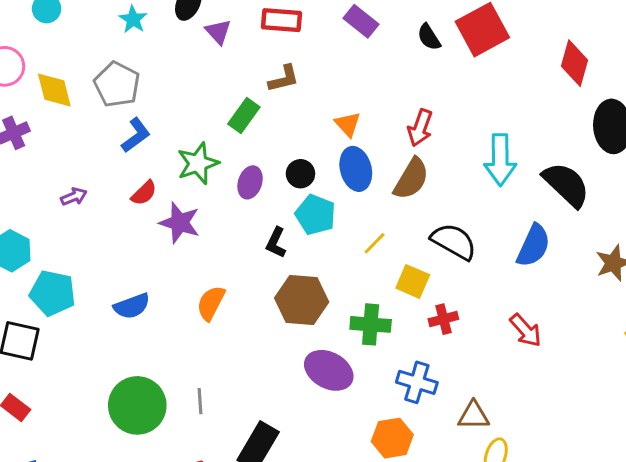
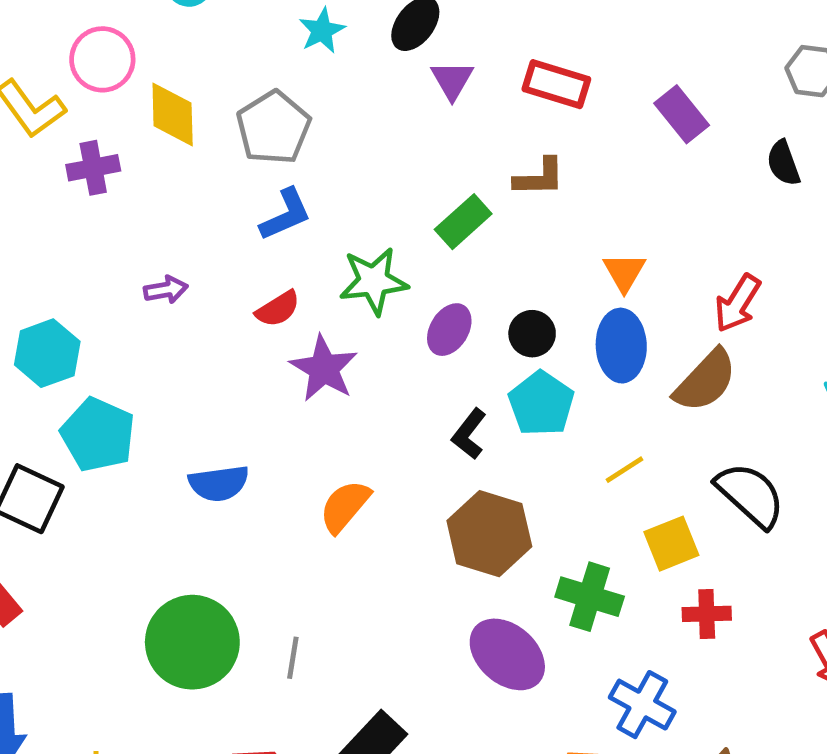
yellow square: (413, 281) -> (671, 544), turned 32

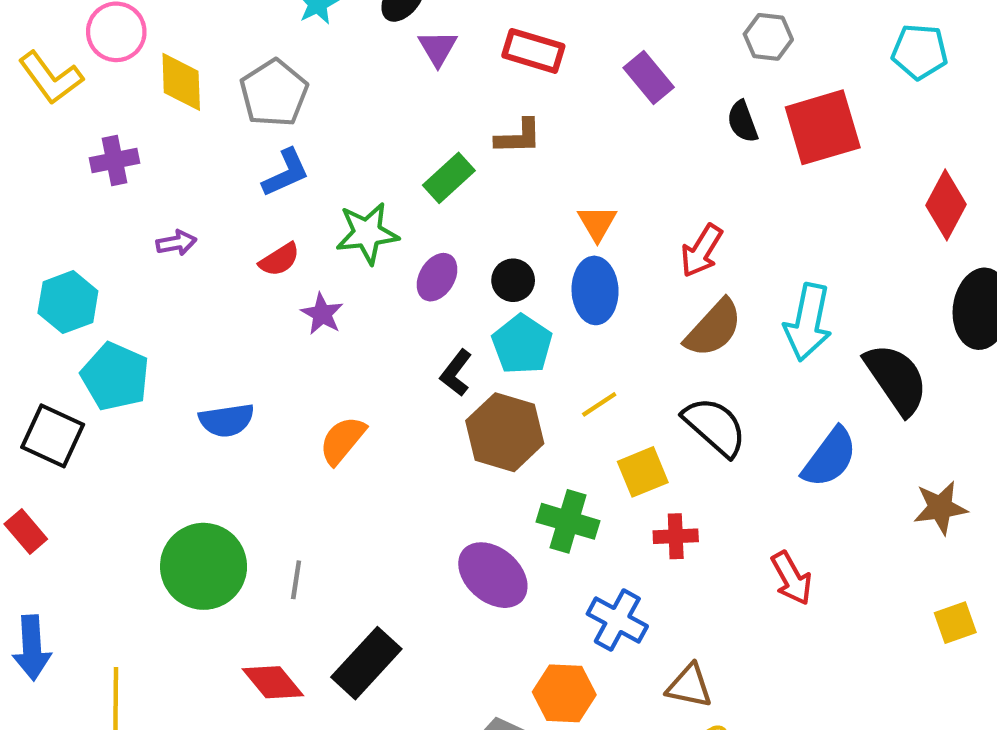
purple cross: (93, 168) -> (115, 160), moved
purple star: (324, 368) -> (322, 314), size x0.7
brown semicircle: (705, 381) -> (714, 328), moved
brown hexagon: (489, 534) -> (505, 432), moved

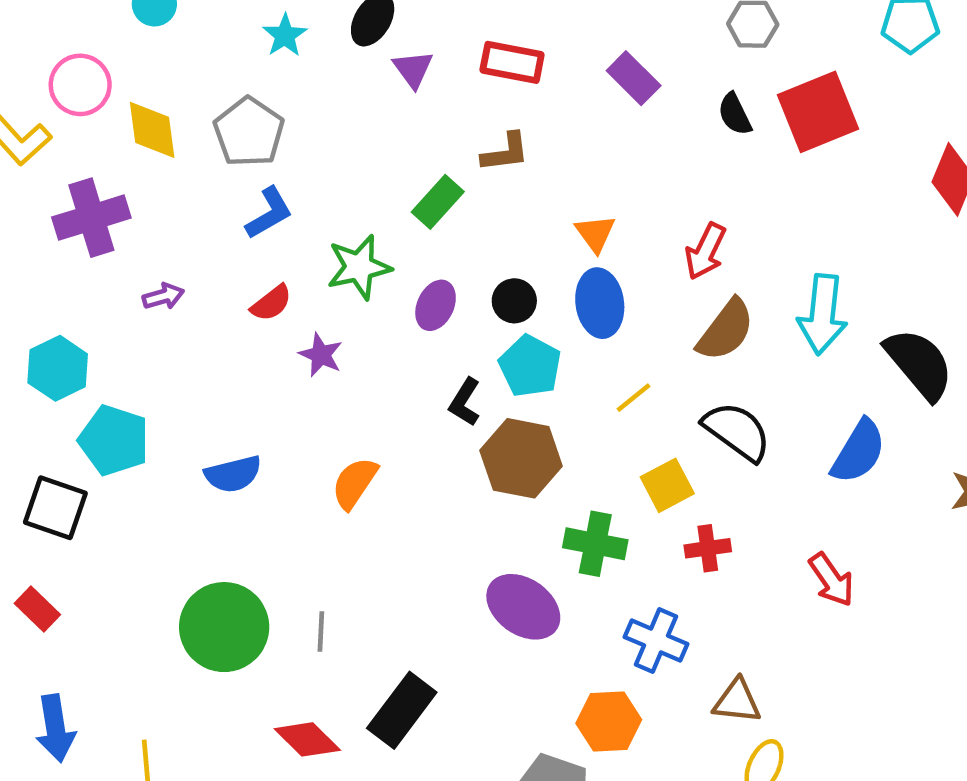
purple cross: (115, 160) -> (91, 218), size x1.5
yellow line: (599, 404) -> (634, 398), moved

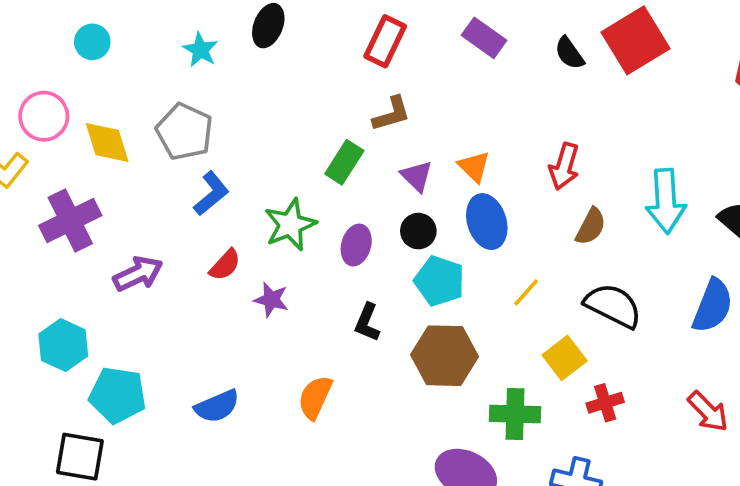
red rectangle: (512, 62) -> (385, 41), turned -66
purple triangle: (413, 69) -> (417, 176), moved
purple arrow: (163, 296) -> (138, 274), size x1.5
brown semicircle: (726, 330) -> (591, 226), size x0.7
black L-shape: (465, 402) -> (367, 322), moved

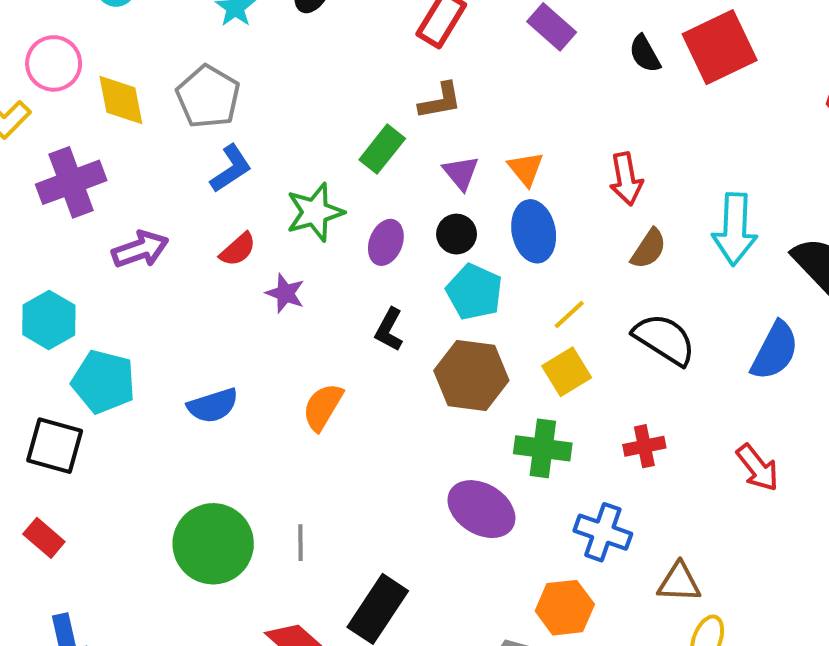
red arrow: (564, 166) -> (626, 179), turned -33
yellow square: (565, 358) -> (567, 372), moved

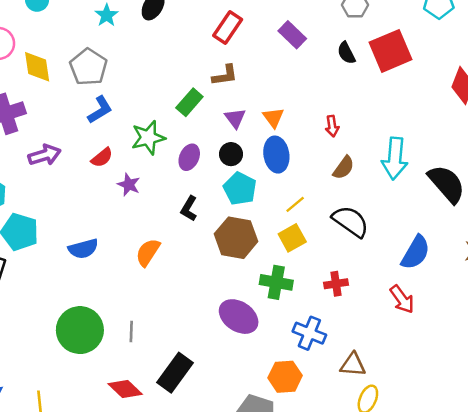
red arrow: (626, 179) -> (332, 126), size x0.7
blue semicircle: (775, 351) -> (416, 252), moved

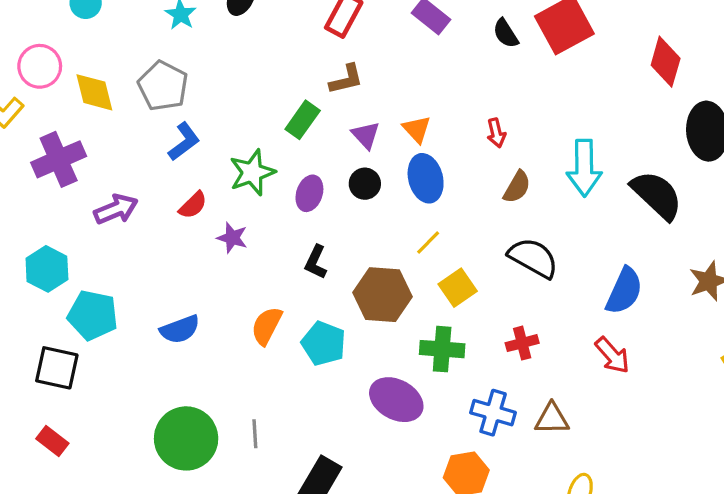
cyan pentagon: (240, 189) -> (324, 343), moved
yellow line: (295, 204) -> (428, 243), moved
brown triangle: (353, 365) -> (552, 419), moved

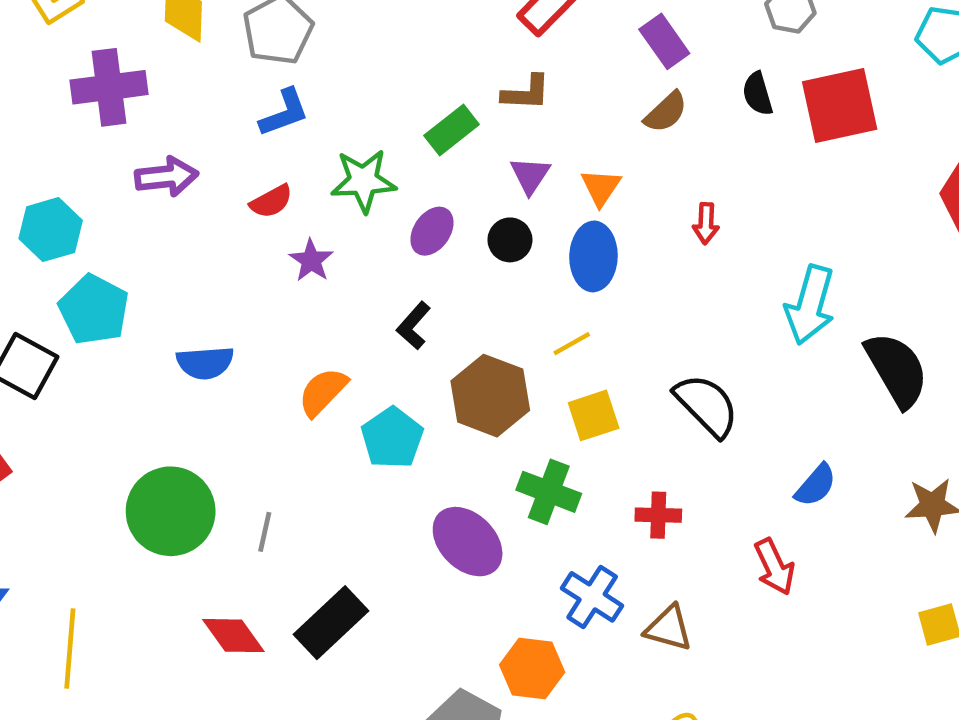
brown semicircle: (517, 187) -> (666, 112), moved
blue semicircle: (624, 291) -> (816, 485), size x0.7

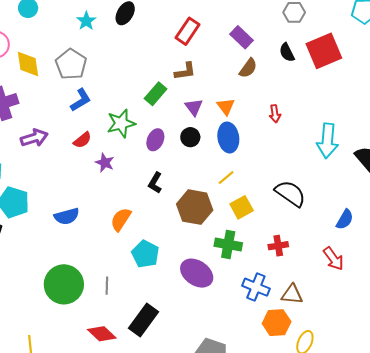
cyan pentagon: (392, 438) -> (145, 254), moved
orange hexagon: (532, 668) -> (277, 323), moved

